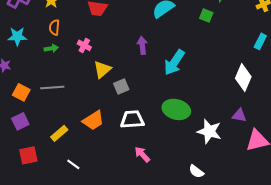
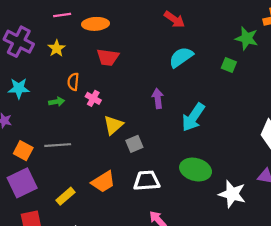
orange semicircle: (54, 27) -> (73, 82), moved
purple square: (20, 121) -> (22, 183), size x1.5

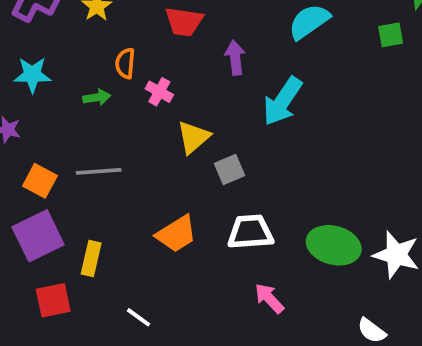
green square: (229, 65) -> (391, 35), turned -32
purple arrow: (158, 98) -> (235, 58), moved
cyan arrow: (193, 117) -> (283, 101), moved
green ellipse: (196, 170) -> (334, 245), moved
yellow rectangle: (65, 196) -> (91, 259), moved, turned -36

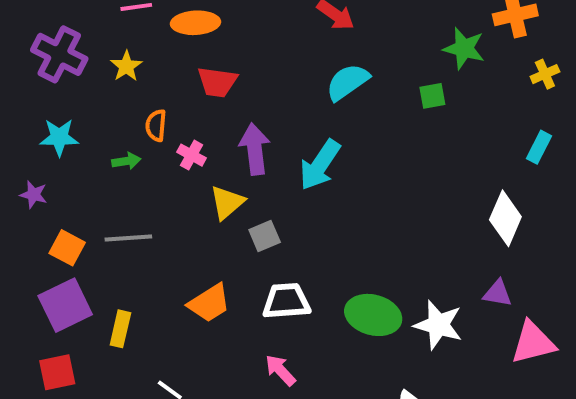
purple arrow: (235, 58) -> (255, 149), moved, size x1.4
pink arrow: (269, 298) -> (280, 370), moved
red square: (53, 300) -> (57, 372), moved

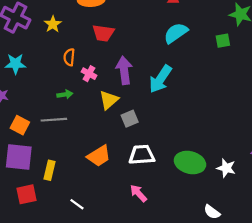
green arrow: (126, 161) -> (65, 94), moved
purple square: (65, 305) -> (19, 157), turned 32
white star: (438, 325) -> (226, 168), size x0.7
red square: (57, 372) -> (26, 194), moved

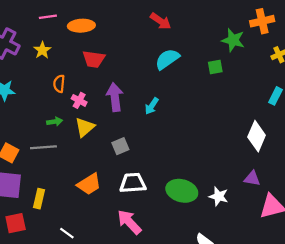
cyan arrow: (160, 79) -> (152, 106), size x0.6
yellow triangle: (109, 100) -> (85, 127), moved
pink arrow: (138, 193) -> (129, 222), size x1.4

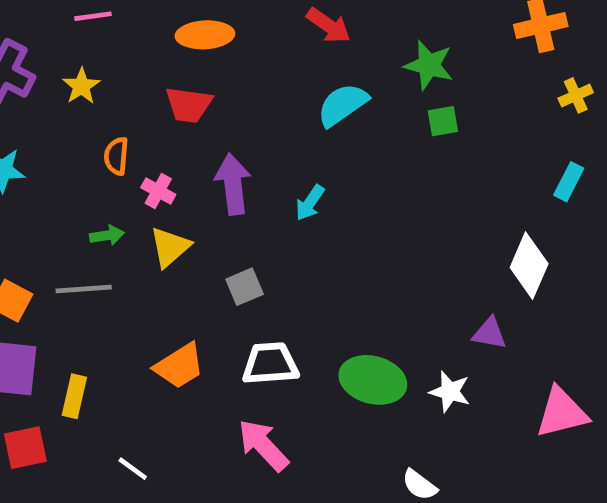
orange ellipse: (81, 26) -> (205, 35), moved
green star: (233, 40) -> (429, 65), moved
purple triangle: (252, 179) -> (489, 333), moved

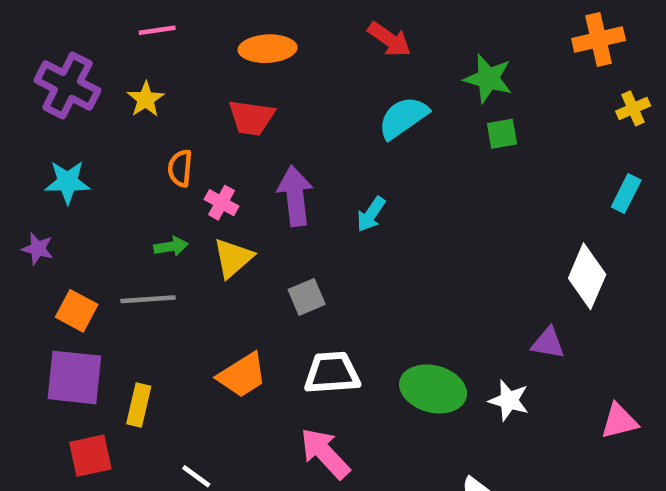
pink triangle: (562, 413) -> (619, 421), size x0.7

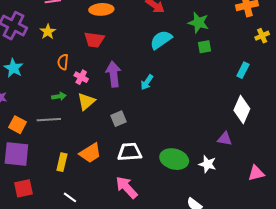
cyan star: (67, 182) -> (13, 68), turned 30
cyan rectangle: (626, 194) -> (243, 70), moved
yellow rectangle: (139, 405) -> (62, 162), moved

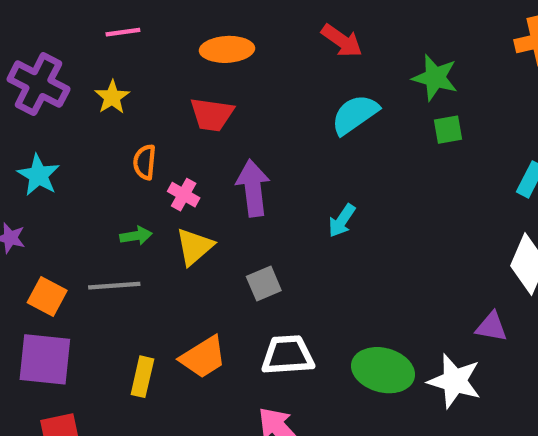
cyan arrow: (147, 82) -> (342, 221), moved
white star: (208, 164) -> (455, 381), size x1.4

